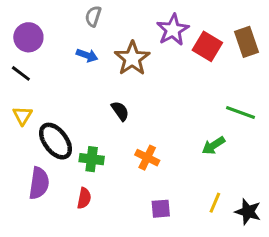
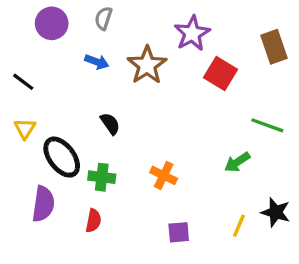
purple circle: (28, 37) -> (52, 23), moved
red square: (207, 46) -> (221, 73), moved
black semicircle: (120, 111) -> (110, 124), moved
black star: (248, 212) -> (276, 212), moved

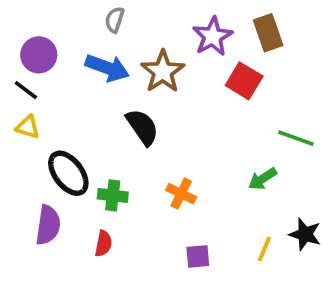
purple circle: (52, 23) -> (39, 55), moved
brown rectangle: (274, 47) -> (268, 33), moved
blue arrow: (97, 62) -> (107, 68), size x1.6
black semicircle: (110, 124) -> (142, 127), moved, size x1.5
yellow triangle: (25, 129) -> (28, 127), moved, turned -45

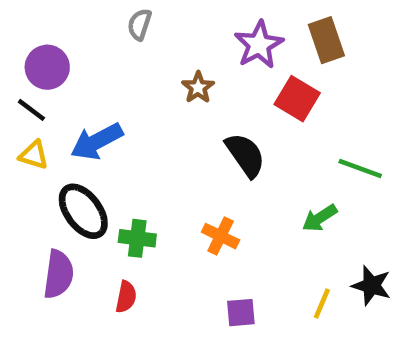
blue arrow: (107, 68) -> (97, 141), moved, turned 132
brown star: (163, 72) -> (198, 87), size x0.6
black semicircle: (142, 127) -> (245, 155), moved

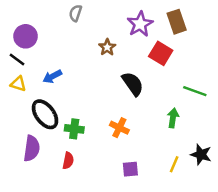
blue arrow: (97, 141) -> (52, 77), size x0.7
green arrow: (320, 218) -> (173, 118), turned 132

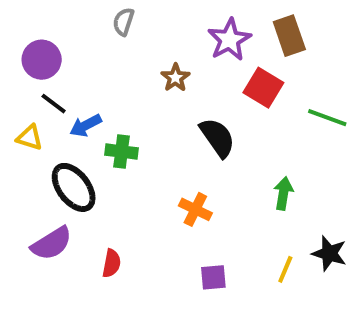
black line: (17, 59) -> (54, 104), moved
green line: (195, 91) -> (327, 118), moved
green cross: (74, 129) -> (122, 152), moved
purple semicircle: (32, 148) -> (52, 243), turned 50

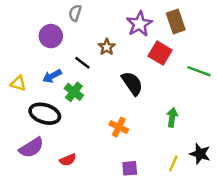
purple circle: (42, 60) -> (51, 36), moved
black line: (54, 104) -> (82, 63), moved
green cross: (122, 152) -> (74, 92), turned 30
black ellipse: (74, 187) -> (45, 114), turned -36
red semicircle: (112, 263) -> (68, 160), turned 56

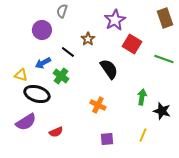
brown rectangle: (176, 21) -> (165, 18), moved
yellow triangle: (18, 83) -> (21, 75), moved
black star: (200, 154) -> (162, 111), moved

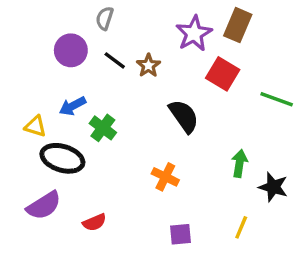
brown rectangle: (165, 18) -> (238, 25), moved, turned 42
black line: (68, 52) -> (115, 60), moved

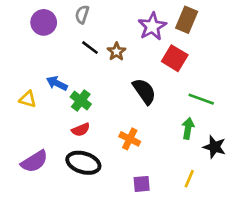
purple circle: (71, 50) -> (44, 22), moved
green line: (277, 99) -> (201, 99), moved
blue arrow: (73, 106) -> (57, 83), turned 54
black ellipse: (62, 158) -> (83, 163), moved
red semicircle: (94, 222) -> (81, 130), moved

